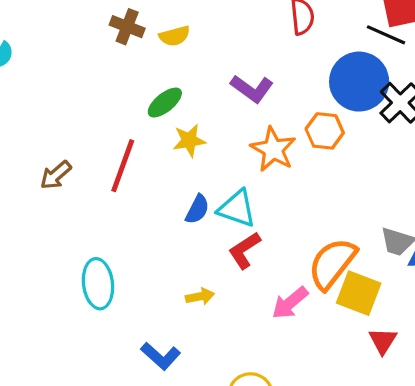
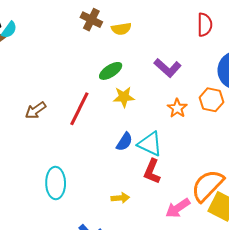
orange star: (273, 149) -> (177, 108), size x0.7
red L-shape: (244, 250) -> (152, 171), turned -40

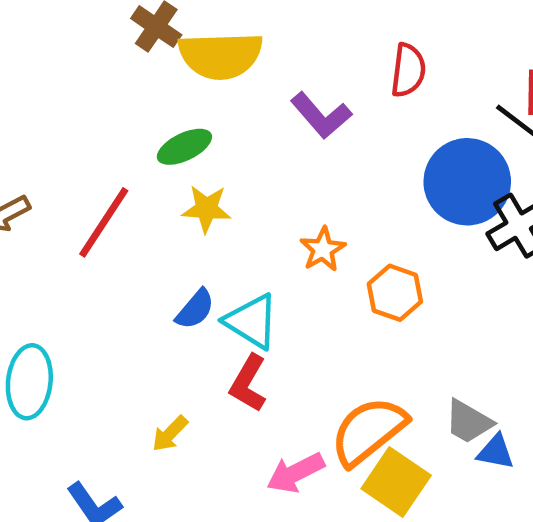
yellow semicircle: (121, 29) -> (220, 56), size x1.8
purple L-shape: (168, 68) -> (321, 115), moved
orange hexagon: (212, 100) -> (395, 293), moved
yellow arrow: (120, 198) -> (170, 434), turned 132

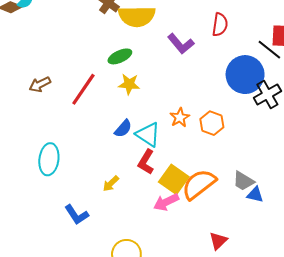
orange star: (323, 249) -> (180, 117), moved
yellow square: (396, 482) -> (174, 179), moved

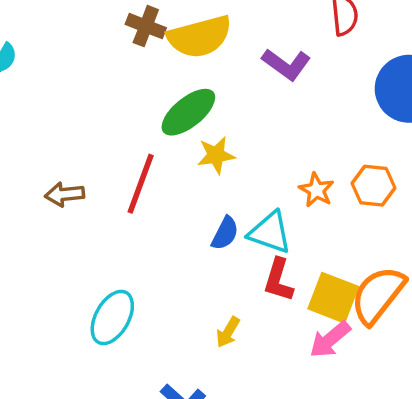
green ellipse: (120, 56) -> (188, 112), size x1.4
brown arrow: (40, 84) -> (65, 194), turned 35
cyan ellipse: (49, 159) -> (112, 317), turned 36

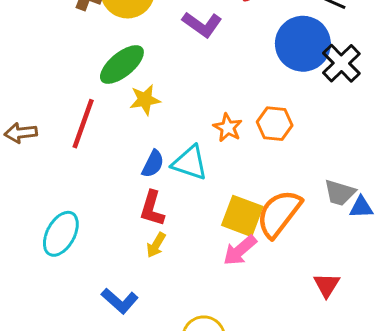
red L-shape: (278, 280) -> (152, 208), moved

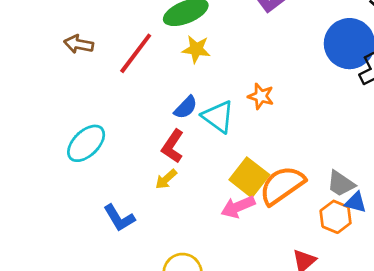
orange hexagon: (275, 124) -> (336, 217), moved
orange star: (228, 128) -> (261, 96), turned -30

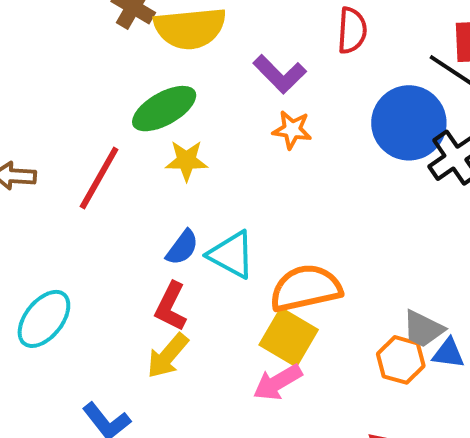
orange star: (261, 96) -> (292, 130), moved
yellow arrow: (166, 179) -> (168, 356), size x1.4
orange semicircle: (282, 185) -> (306, 288), moved, turned 30
orange hexagon: (336, 217) -> (401, 360), moved

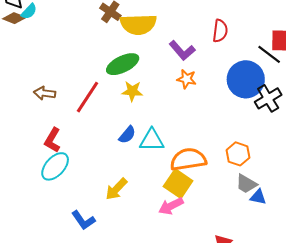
cyan triangle: (231, 255) -> (152, 140), turned -32
red L-shape: (171, 306) -> (52, 140), moved
orange hexagon: (401, 360) -> (238, 154), moved

